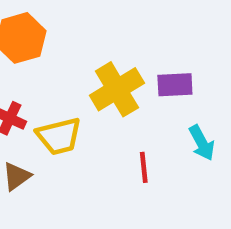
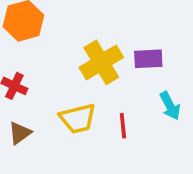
yellow trapezoid: (59, 136) -> (78, 119), moved

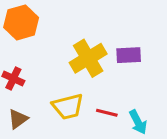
cyan arrow: (170, 106) -> (138, 122), moved
red line: (123, 126) -> (107, 113), turned -70

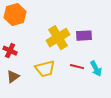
red line: (107, 113) -> (77, 67), moved
cyan arrow: (138, 122) -> (96, 69), moved

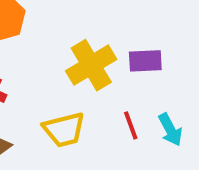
red line: (77, 67) -> (131, 125), turned 56

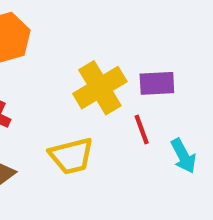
red line: (131, 125) -> (142, 129), moved

